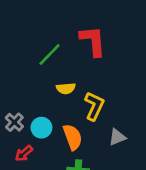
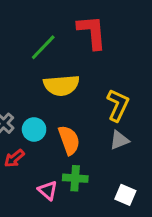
yellow semicircle: (66, 88) -> (61, 85), size x1.6
yellow L-shape: (94, 106) -> (118, 105), moved

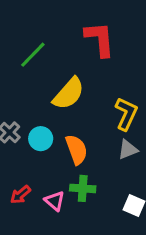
green line: (43, 47) -> (33, 55), moved
yellow semicircle: (61, 85) -> (69, 94), turned -44
red arrow: (14, 158) -> (20, 195), moved

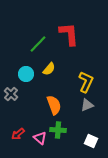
green line: (33, 55) -> (38, 44), moved
yellow semicircle: (69, 94) -> (49, 69), size x0.6
cyan circle: (41, 139) -> (26, 74), moved

